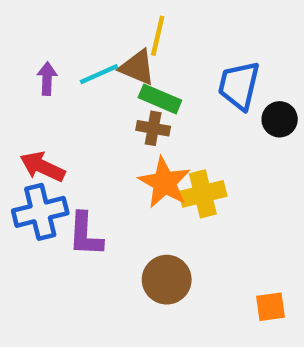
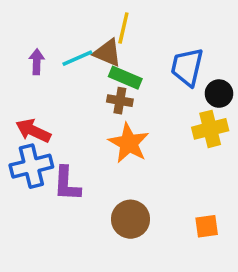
yellow cross: (203, 194) -> (210, 129), moved
orange square: (271, 307) -> (207, 226), moved

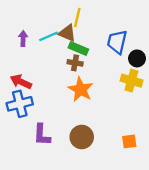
yellow cross: (210, 129) -> (131, 81), turned 30
purple L-shape: (67, 184) -> (42, 135), moved

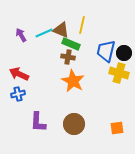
yellow line: (77, 18) -> (82, 25), moved
purple arrow: (23, 39) -> (21, 35), turned -32
blue trapezoid: (117, 42) -> (106, 51), moved
blue cross: (20, 104) -> (18, 94), size x0.6

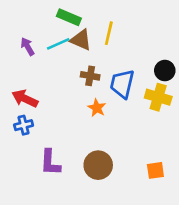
green rectangle: (71, 44) -> (69, 17), moved
blue trapezoid: (106, 51) -> (122, 84), moved
orange star: (73, 81) -> (97, 108), size x0.6

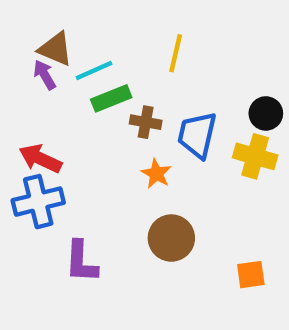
green rectangle: (69, 17) -> (111, 98), moved, turned -45
brown triangle: (81, 40) -> (55, 49), moved
blue cross: (24, 125) -> (38, 202), size x1.6
brown circle: (98, 165) -> (171, 238), moved

